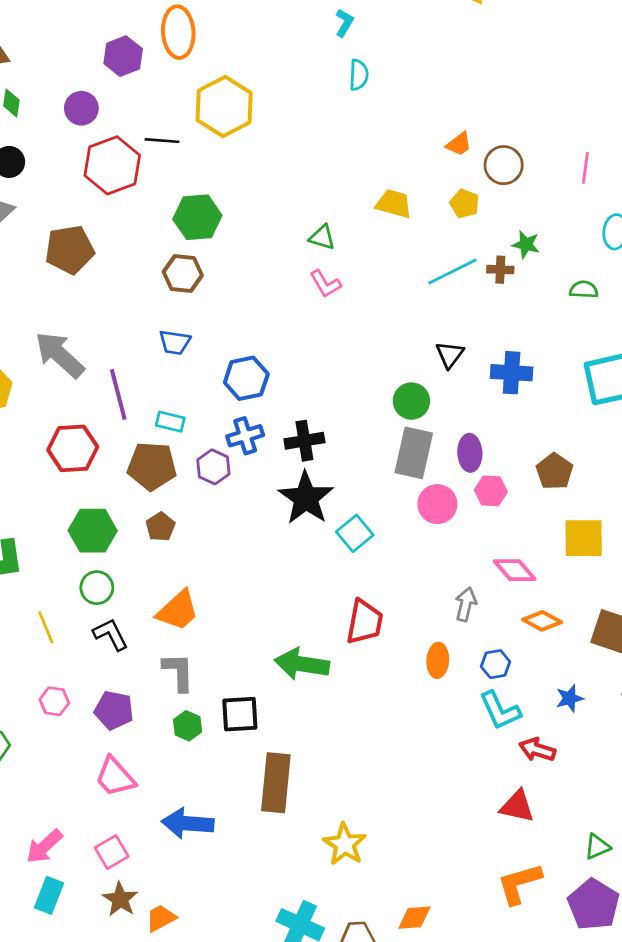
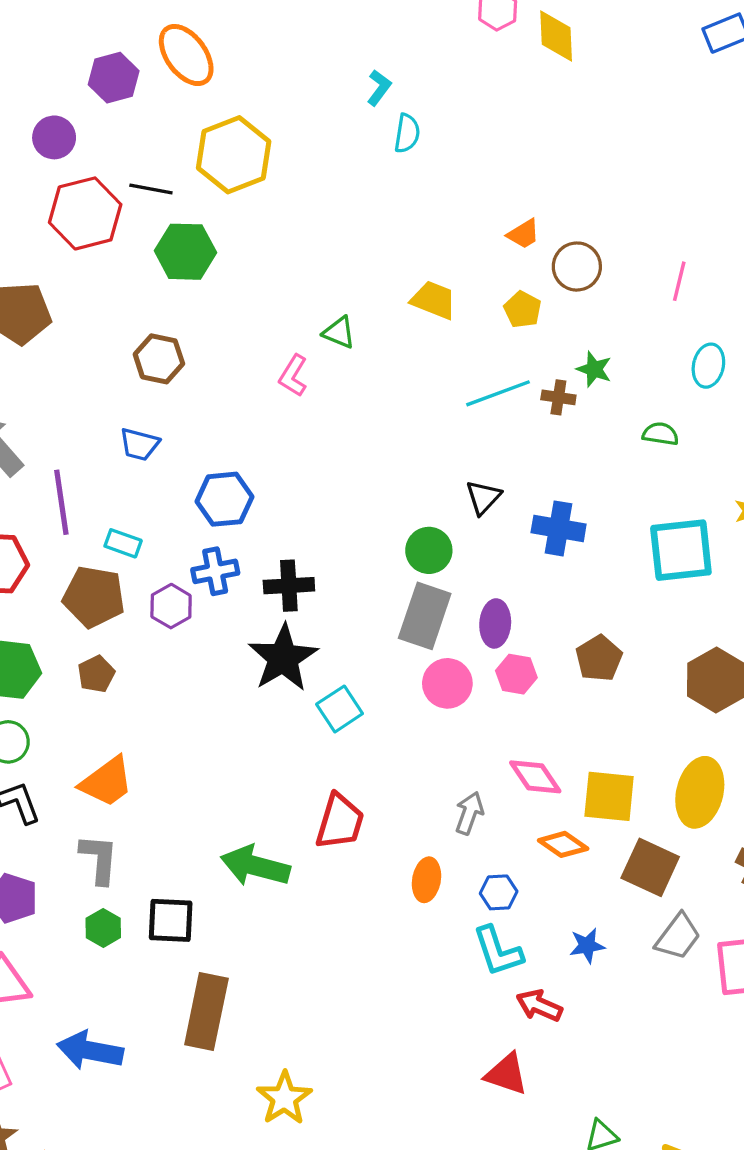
cyan L-shape: (344, 23) -> (379, 88), moved
orange ellipse: (178, 32) -> (186, 55), turned -39
green hexagon: (197, 217) -> (185, 252), moved
pink L-shape: (325, 284) -> (293, 376), moved, turned 56
yellow square: (584, 538) -> (609, 796), moved

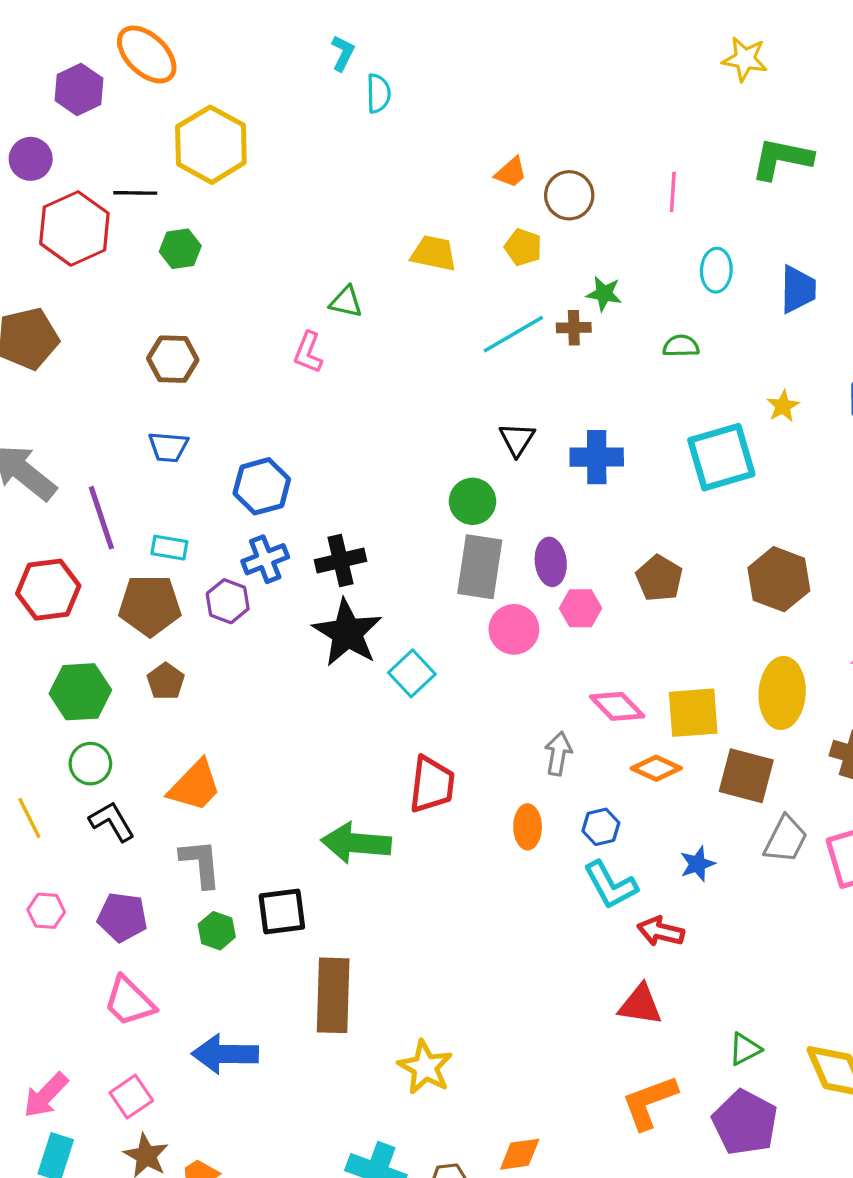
green hexagon: (185, 252) -> (180, 249), size x0.7

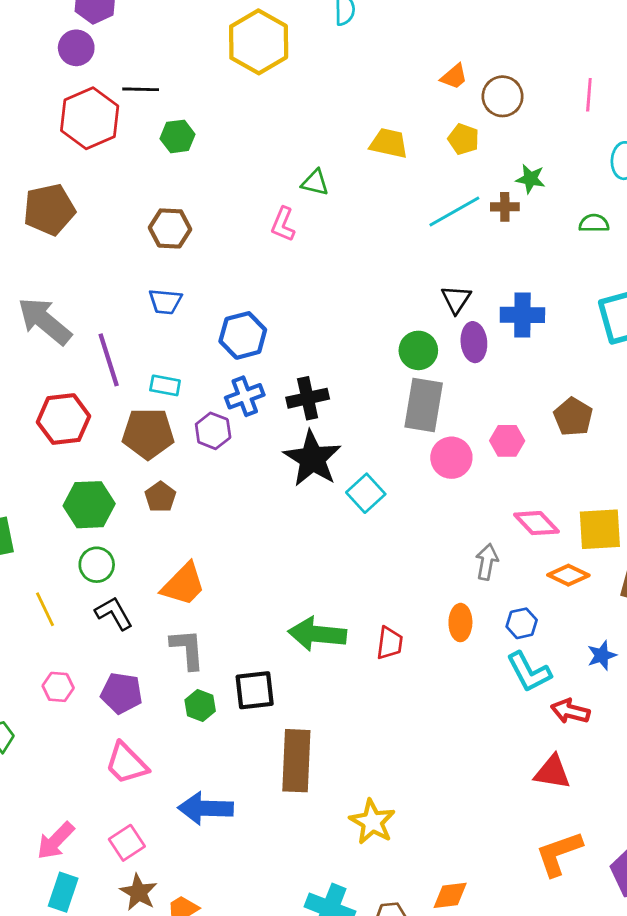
yellow hexagon: (211, 145) -> (259, 42), moved
purple circle: (31, 159) -> (76, 48), moved
purple ellipse: (551, 562) -> (474, 342), moved
red trapezoid: (432, 785) -> (390, 643), moved, size x0.7

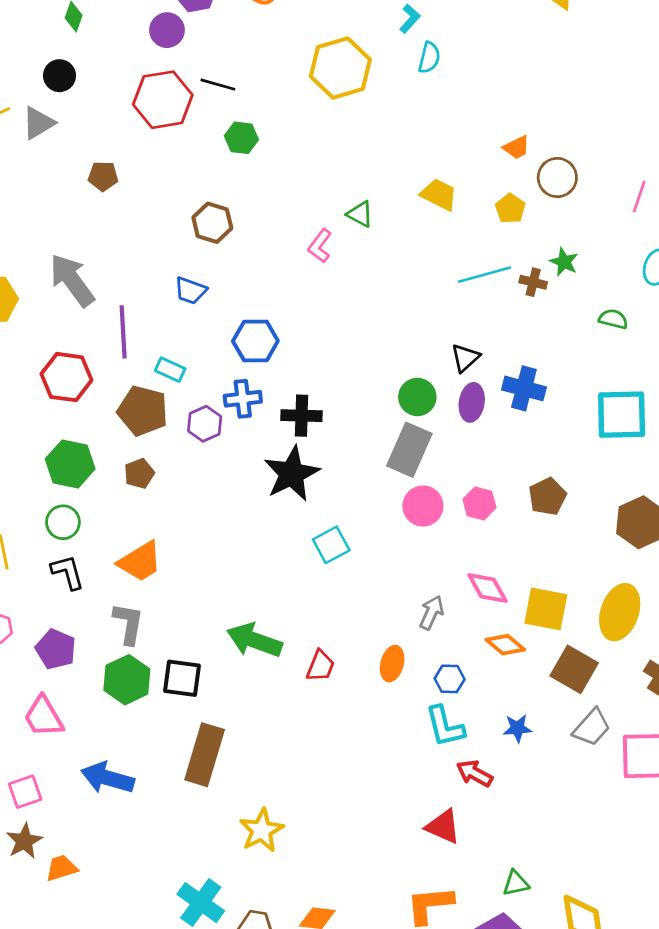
brown pentagon: (49, 210) -> (103, 176), size x0.6
cyan square: (366, 493) -> (331, 545), moved
green hexagon: (200, 705) -> (127, 680), size x1.6

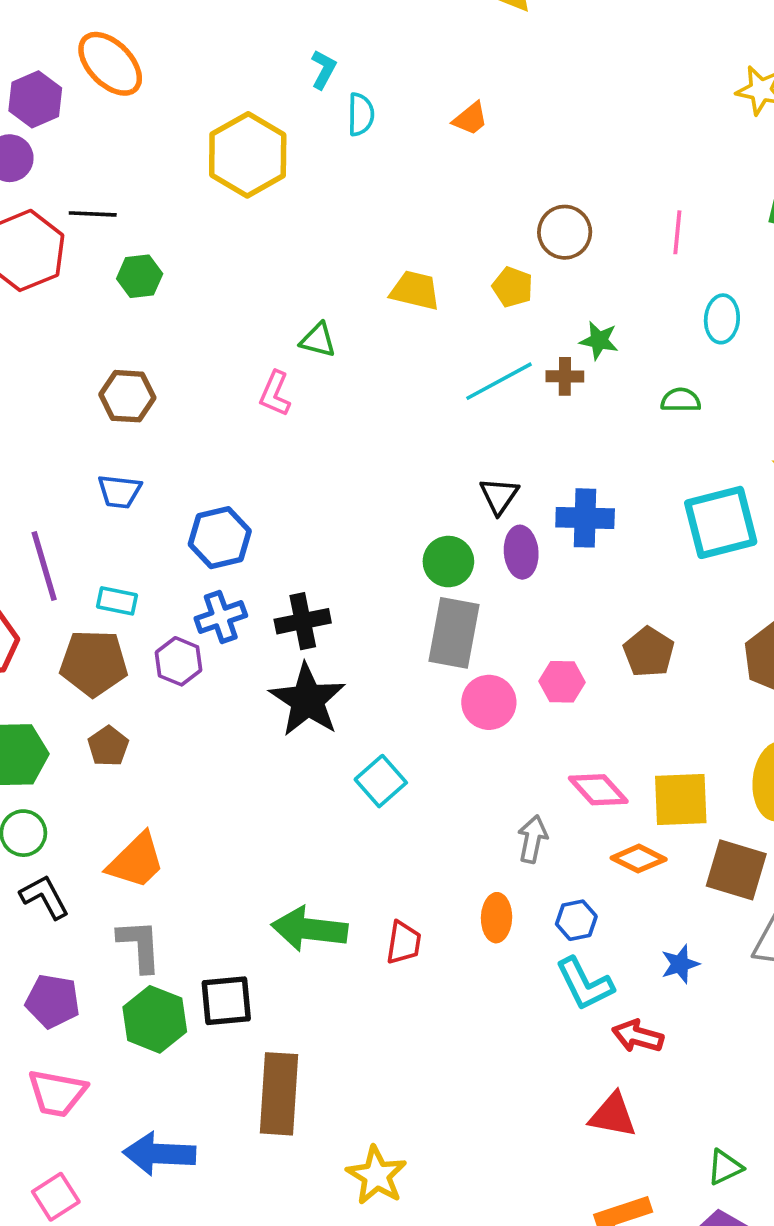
orange trapezoid: (516, 147) -> (470, 119), moved
pink trapezoid: (44, 717) -> (57, 1093), turned -36

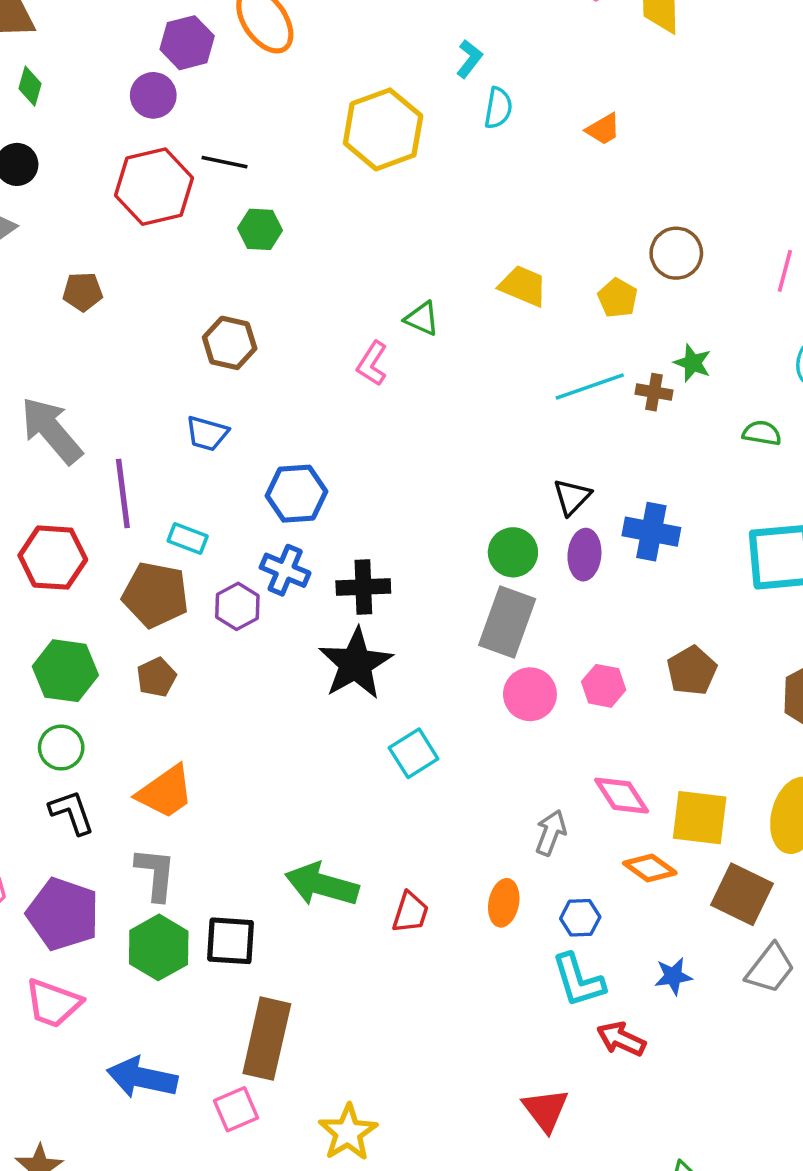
blue cross: (221, 617) -> (285, 570), turned 33
purple pentagon: (53, 1001) -> (63, 914), size x1.4
red triangle: (613, 1115) -> (546, 1110), moved, turned 33
pink square: (56, 1197) -> (236, 1109), moved

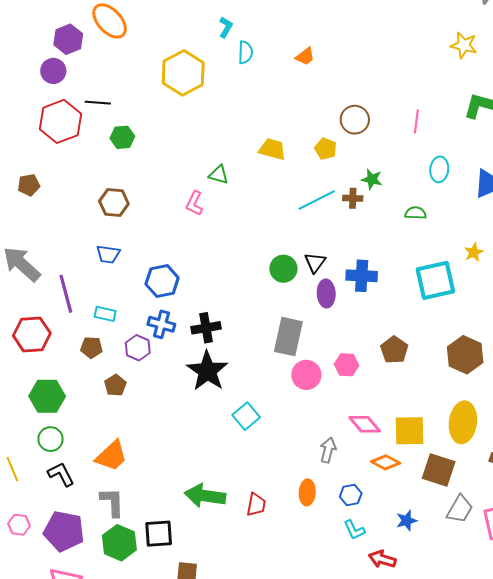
green circle: (513, 552) -> (283, 269), moved
brown pentagon: (155, 595) -> (91, 347), size x0.6
brown pentagon: (156, 677) -> (115, 385), moved
cyan L-shape: (578, 980) -> (354, 530), size x0.7

